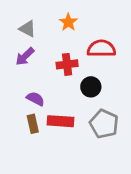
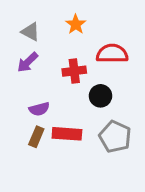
purple semicircle: (35, 99) -> (39, 109), turned 138
brown rectangle: (33, 124) -> (36, 137), turned 36

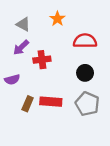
red cross: (74, 71) -> (42, 60), moved
black circle: (100, 96) -> (85, 73), moved
purple semicircle: (39, 109) -> (12, 80), moved

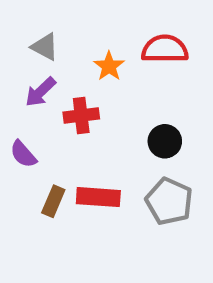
orange star: (57, 19) -> (109, 66), moved
red semicircle: (85, 41) -> (165, 49), moved
purple semicircle: (12, 80) -> (23, 154), turned 64

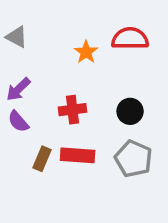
gray triangle: (45, 47) -> (17, 37), moved
purple arrow: (40, 92) -> (18, 89), moved
red cross: (81, 116) -> (72, 110), moved

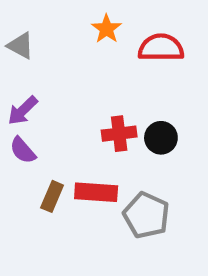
orange star: (86, 52) -> (106, 29), moved
red cross: (72, 110) -> (119, 134), moved
gray pentagon: (133, 159) -> (146, 215), moved

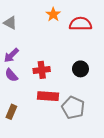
red cross: (119, 134) -> (42, 70), moved
brown rectangle: (52, 196) -> (11, 112), moved

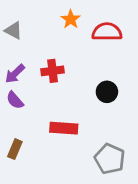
red cross: (42, 70) -> (53, 71), moved
gray pentagon: (73, 108) -> (110, 159), moved

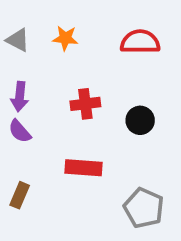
orange star: (71, 19) -> (65, 38), moved, turned -30
red cross: (53, 71) -> (85, 104), moved
purple arrow: (15, 74) -> (20, 97), turned -40

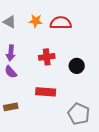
red semicircle: (140, 42) -> (61, 23), moved
brown rectangle: (20, 195) -> (11, 107), turned 56

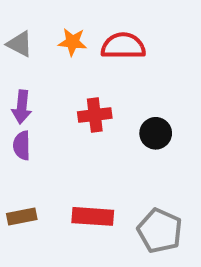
purple semicircle: (11, 72) -> (22, 145), turned 40
red rectangle: (46, 92) -> (93, 216), moved

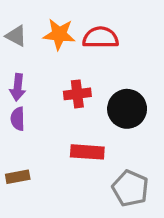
orange star: (72, 42) -> (59, 34), size x1.4
black circle: (156, 133) -> (127, 109), size x1.5
red rectangle: (93, 216) -> (87, 152), moved

